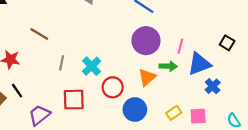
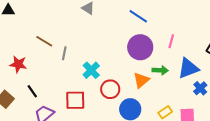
pink line: (180, 46) -> (171, 41), moved
gray line: (62, 63) -> (64, 53), moved
black line: (17, 91) -> (32, 91), moved

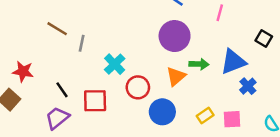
pink line: (171, 41) -> (220, 13), moved
red star: (18, 64) -> (23, 71), moved
black line: (32, 91) -> (62, 90), moved

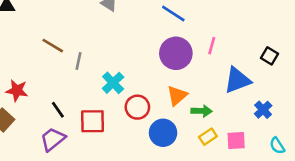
pink line: (220, 13) -> (212, 46), moved
green arrow: (199, 64) -> (202, 111), moved
blue cross: (248, 86) -> (263, 110), moved

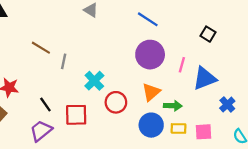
pink line: (212, 46) -> (182, 65), moved
black square: (269, 56) -> (208, 34), moved
blue circle: (163, 133) -> (151, 125), moved
yellow rectangle: (208, 137) -> (178, 128), turned 35

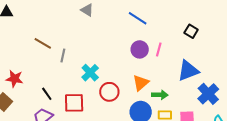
purple circle: (150, 55) -> (140, 49), size x0.7
pink line: (182, 65) -> (159, 49), moved
blue cross: (227, 105) -> (208, 94), size x1.5

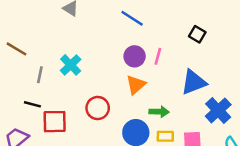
gray line: (63, 56) -> (40, 75), moved
cyan cross: (90, 73) -> (71, 65), moved
orange triangle: (141, 83) -> (136, 85), moved
black line: (47, 94) -> (32, 104), moved, turned -40

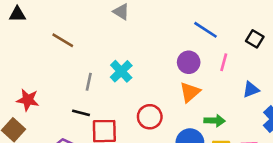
blue line: (132, 18) -> (205, 30), moved
brown line: (17, 49) -> (63, 40), moved
pink line: (158, 56) -> (224, 62), moved
blue triangle: (194, 82) -> (251, 90), size x0.6

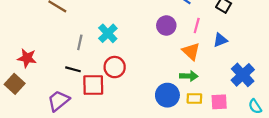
blue triangle: (251, 90) -> (220, 40), moved
orange triangle: (190, 92) -> (191, 51), moved, turned -36
red circle: (150, 117) -> (115, 67), moved

